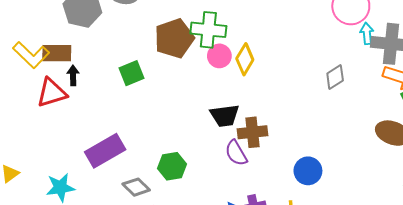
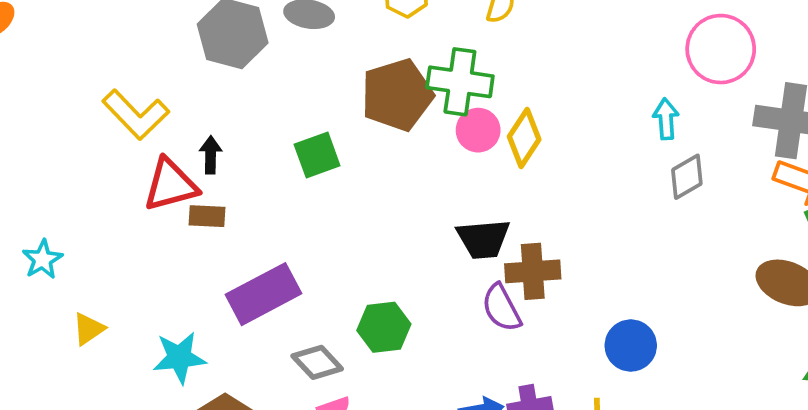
cyan arrow: (367, 33) -> (666, 119), moved
brown rectangle: (57, 53) -> (207, 216), moved, size x0.7

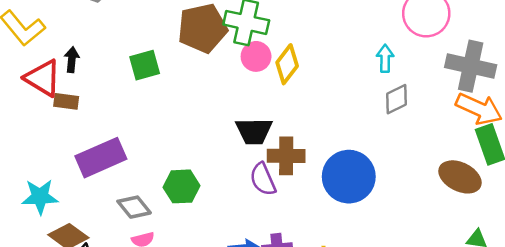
red triangle: (171, 185) -> (43, 78), turned 42
blue circle: (631, 346) -> (349, 177), moved, size x1.5

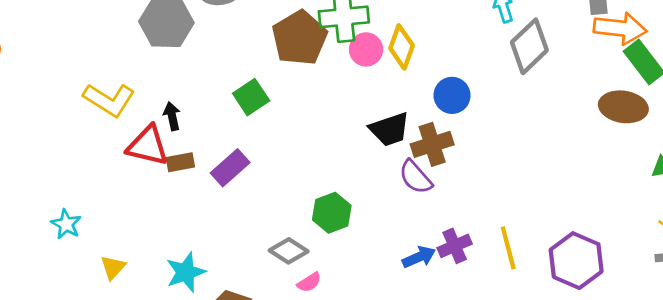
gray diamond: (397, 99) -> (529, 46), size x1.5
purple rectangle: (101, 158) -> (230, 168), moved, size x0.7
blue circle: (349, 177) -> (452, 95), moved, size x0.6

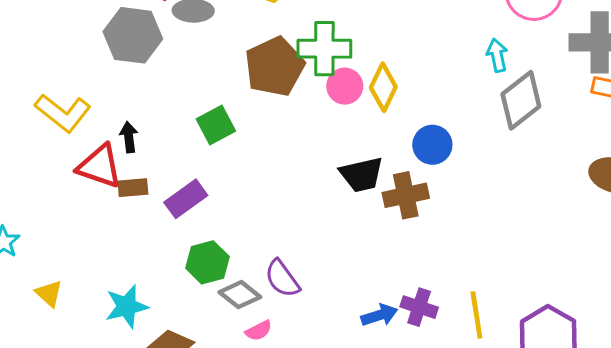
purple semicircle: (415, 177) -> (282, 279), moved
green hexagon: (332, 213) -> (207, 262), moved
purple cross: (455, 246) -> (419, 307), turned 36
yellow triangle: (113, 267) -> (49, 293), turned -36

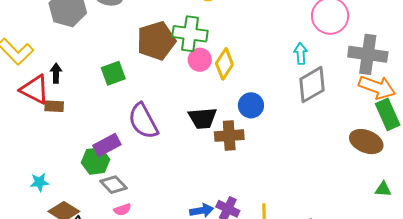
purple rectangle: (186, 199) -> (107, 145), moved
purple semicircle: (282, 279) -> (143, 121), moved, size x1.4
cyan star: (127, 306) -> (39, 182), size x0.7

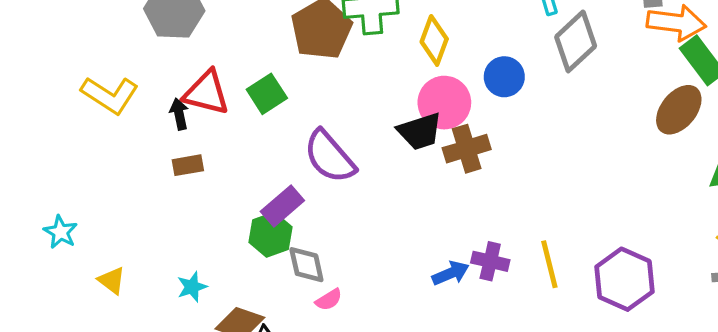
pink circle: (200, 60) -> (444, 103), moved, size x1.4
red triangle: (35, 89) -> (206, 93), moved
blue circle: (251, 105) -> (504, 77), moved
brown ellipse: (366, 142) -> (679, 110), turned -60
gray diamond: (114, 185) -> (306, 265), turned 44

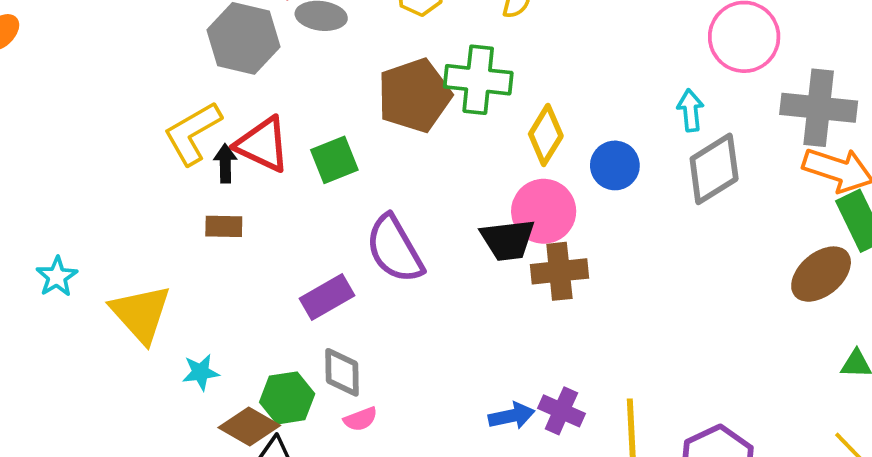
blue circle: (504, 77) -> (615, 165), moved
yellow L-shape: (110, 95) -> (193, 133), moved, turned 106
green hexagon: (271, 235) -> (287, 398), moved
yellow triangle: (112, 281) -> (141, 314), moved, size x1.8

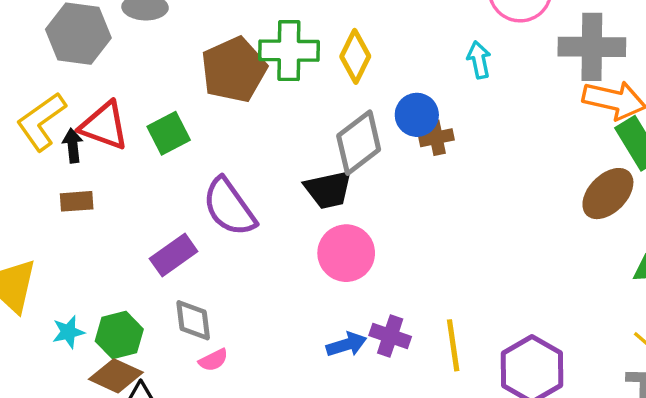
yellow diamond: (546, 135) -> (355, 56), moved
gray diamond: (714, 169) -> (359, 143), moved
pink circle: (544, 211) -> (346, 253), moved
brown cross: (559, 271) -> (436, 138), moved, size x0.7
green hexagon: (287, 398) -> (119, 335), moved

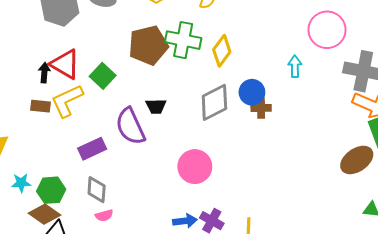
yellow L-shape: (41, 121) -> (67, 101), moved
green square: (169, 133) -> (103, 76), turned -30
black trapezoid: (328, 190) -> (156, 106), moved, size x0.7

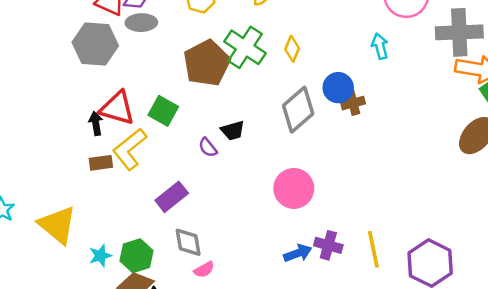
green cross: (183, 40) -> (245, 47), turned 36
yellow diamond: (222, 51) -> (292, 49), size x0.7
purple semicircle: (130, 126) -> (208, 147), moved, size x0.5

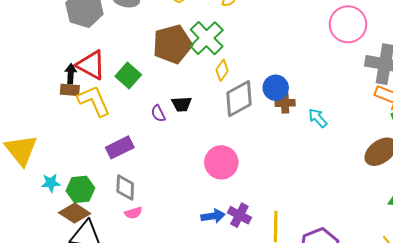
cyan arrow: (380, 46) -> (318, 118), moved, turned -40
yellow diamond: (292, 49) -> (222, 70), moved
yellow L-shape: (130, 149) -> (94, 101), turned 93
brown rectangle: (101, 163) -> (70, 90), moved

